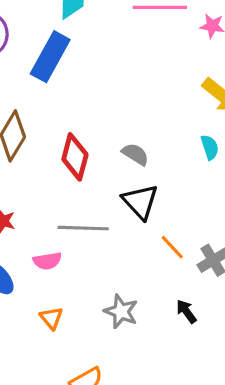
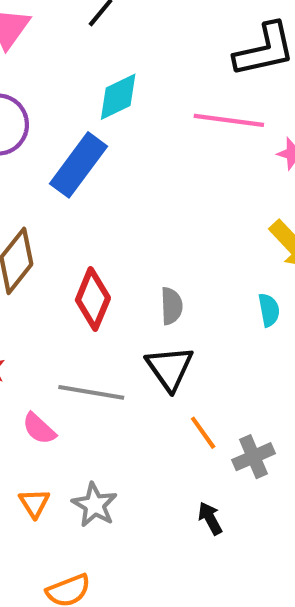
gray semicircle: (135, 154) -> (171, 306), turned 48
pink semicircle: (47, 261) -> (39, 429), turned 44
gray star: (121, 311) -> (95, 505), moved

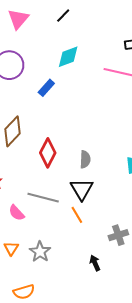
blue rectangle: (78, 165) -> (46, 88), size x0.6
orange line: (203, 433) -> (77, 215), moved

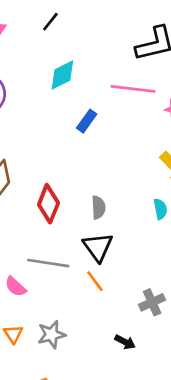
blue rectangle: (46, 88) -> (87, 121), moved
gray star: (40, 252) -> (51, 335), turned 30
black arrow: (95, 263) -> (125, 342), turned 147

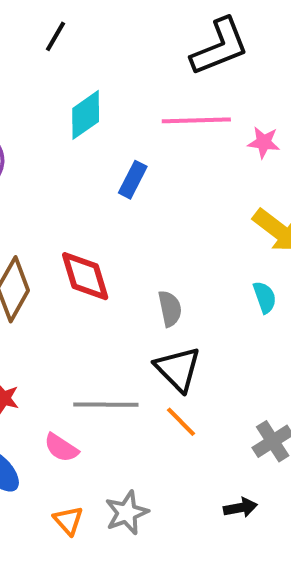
red diamond: (48, 204) -> (85, 276), moved, turned -30
black arrow: (125, 342) -> (240, 508), turned -30

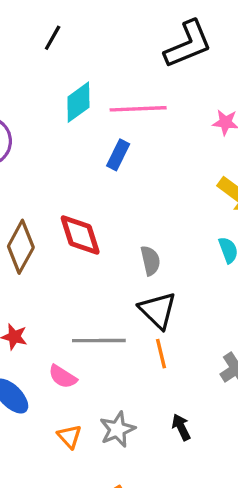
pink line: (196, 120) -> (138, 109), moved
orange line: (181, 422) -> (161, 354), turned 32
black arrow: (240, 508) -> (181, 427), moved, turned -104

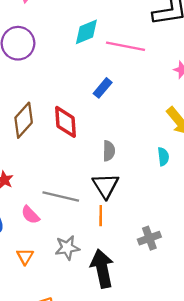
blue rectangle: (118, 155) -> (103, 88), moved
black arrow: (181, 427) -> (102, 269), size x2.0
gray star: (117, 429) -> (67, 248), moved

